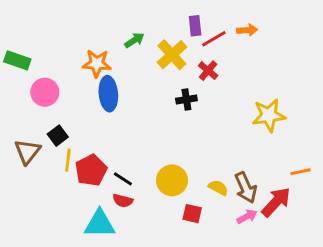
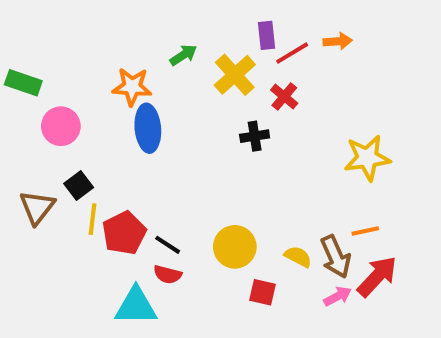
orange line: (301, 172) -> (365, 231), moved

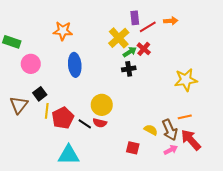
green arrow: (183, 55) -> (130, 52), moved
orange star: (132, 87) -> (63, 31), moved
yellow circle: (235, 247) -> (102, 105), moved
red semicircle: (168, 274) -> (100, 123), moved
red arrow: (377, 276) -> (191, 140), turned -85

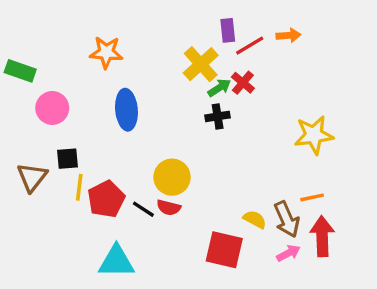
black square: (40, 94) -> (67, 159), turned 32
red arrow: (191, 140) -> (322, 236), turned 40
red square: (133, 148) -> (224, 250), size x1.6

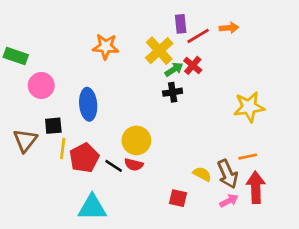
orange star: (106, 52) -> (106, 47), moved
blue ellipse: (126, 110) -> (88, 104), moved
red square: (224, 250) -> (178, 198), size x0.6

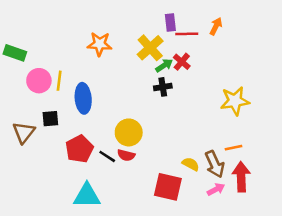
orange arrow: (229, 28) -> (216, 26), turned -60
red line: (198, 36) -> (187, 34), turned 30
yellow line: (63, 148) -> (59, 81), moved
red square: (178, 198) -> (168, 187), size x1.6

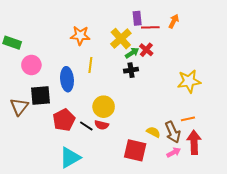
yellow line: (59, 81) -> (90, 65), moved
black square: (50, 119) -> (41, 95), size x1.5
cyan triangle: (87, 196) -> (70, 158), turned -30

